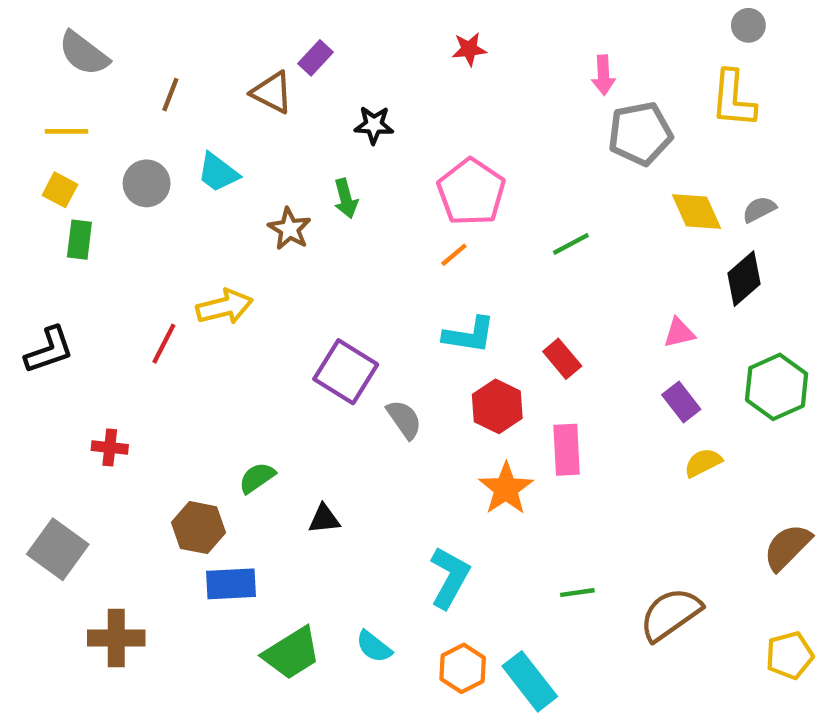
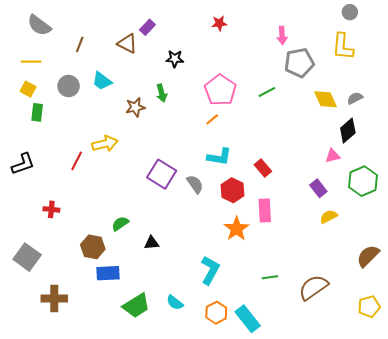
brown star: (289, 229) -> (135, 107), turned 30
green line: (571, 244) -> (267, 92), moved
pink triangle: (679, 333) -> (333, 156), moved
gray semicircle: (404, 419) -> (195, 184), moved

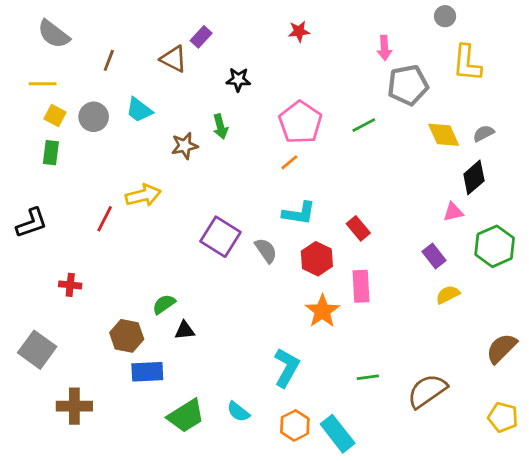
gray circle: (350, 12) -> (445, 16), moved
yellow square: (28, 89) -> (55, 115), moved
black triangle: (152, 243) -> (185, 330), moved
yellow pentagon: (369, 307) -> (503, 417), turned 30

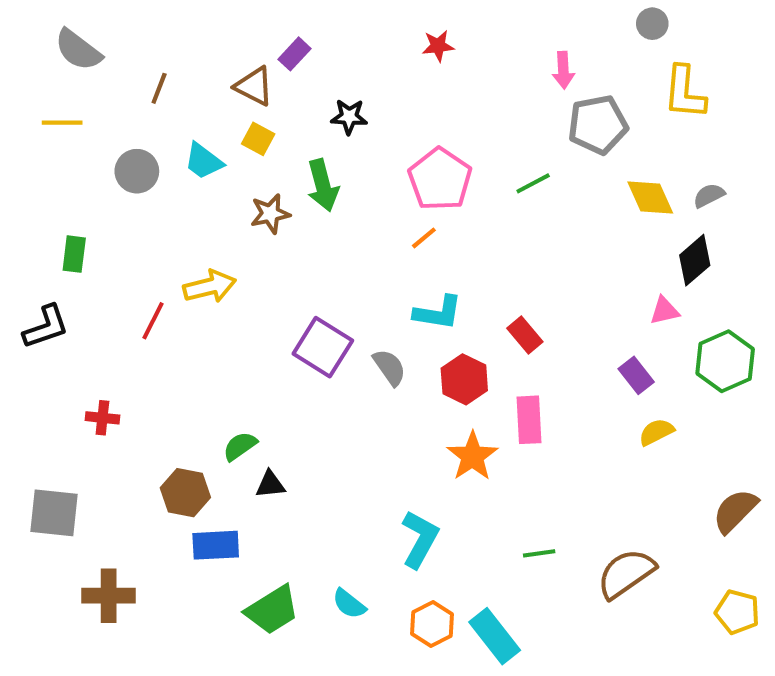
yellow square: (55, 115) -> (258, 139), moved
green arrow: (220, 126) -> (323, 185), size x1.4
green rectangle: (51, 153) -> (74, 254), moved
gray square: (37, 350) -> (54, 513), turned -30

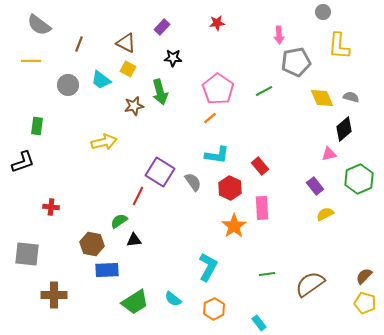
purple rectangle: (295, 54) -> (162, 27), moved
gray semicircle: (709, 195) -> (351, 97), turned 42
red line: (153, 321) -> (138, 196), moved
brown semicircle: (735, 511) -> (364, 276), moved, size x0.7
cyan rectangle: (495, 636) -> (259, 323), moved, size x0.6

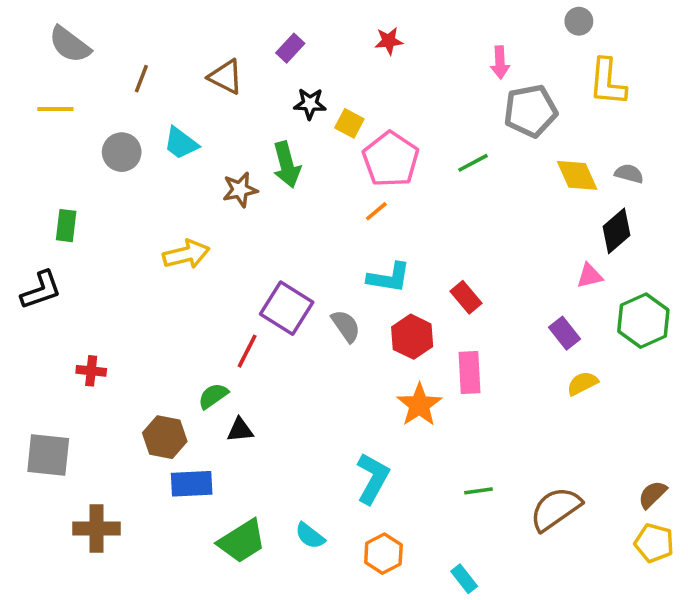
yellow square: (128, 69) -> (349, 123), moved

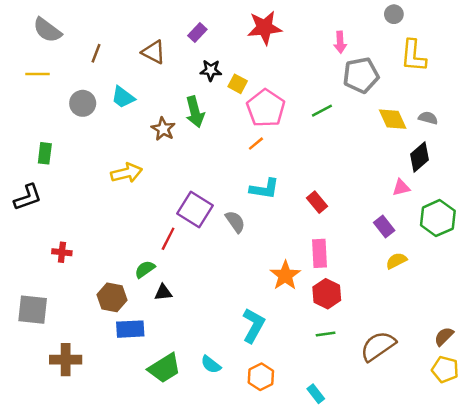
red star: (389, 41) -> (265, 28), size x1.8
brown star: (240, 190) -> (163, 129), turned -30
red hexagon: (412, 337) -> (327, 294), moved

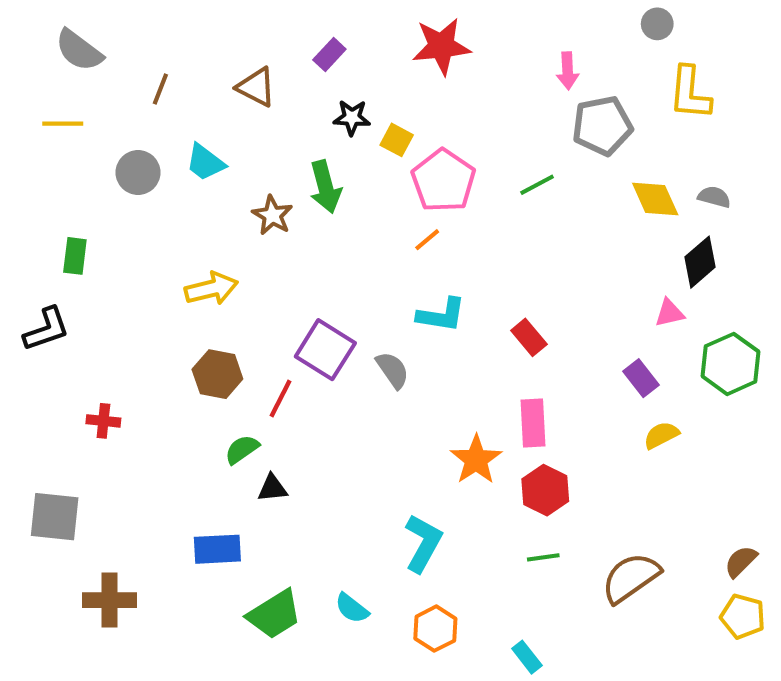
brown hexagon: (112, 297) -> (217, 374), moved

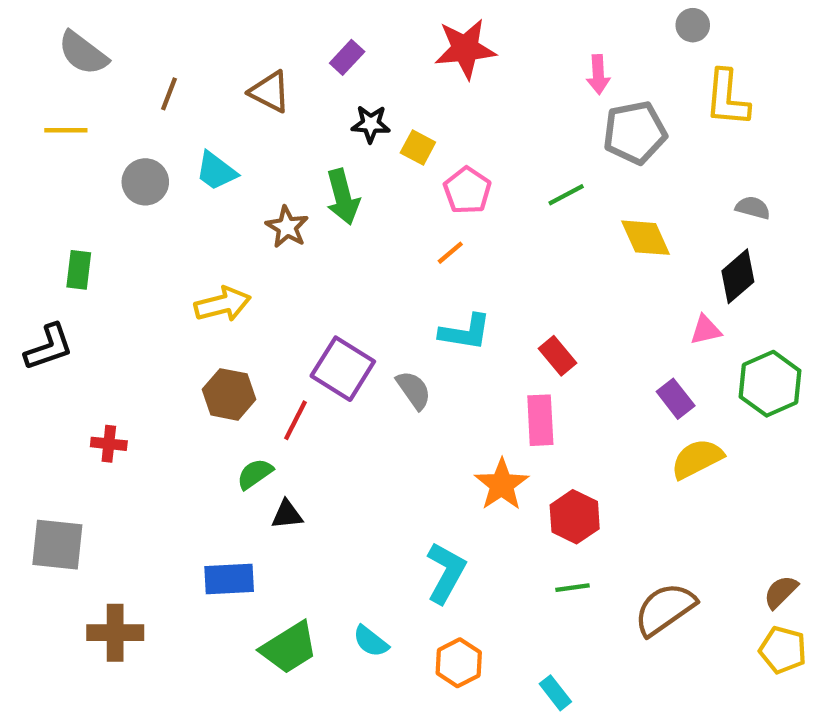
pink pentagon: (443, 181) -> (467, 190), size x0.7
yellow diamond: (655, 199) -> (646, 238), moved
pink rectangle: (533, 423) -> (540, 420), moved
yellow semicircle: (661, 435) -> (697, 459), size x1.4

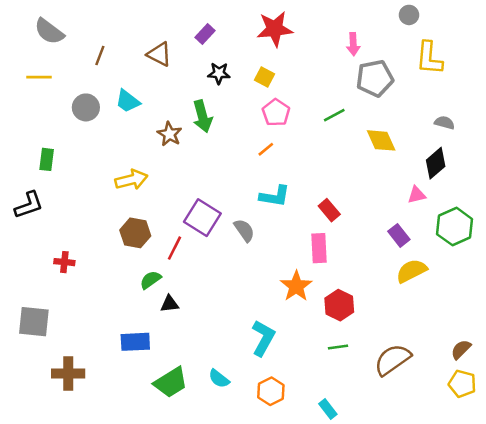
yellow square: (418, 148) -> (265, 77), moved

